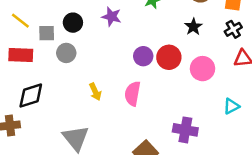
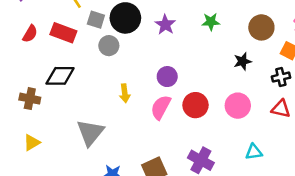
black circle: (73, 23) -> (125, 18), size x1.5
purple circle: (143, 56) -> (167, 77), moved
red circle: (169, 57) -> (196, 105), moved

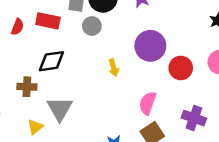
purple circle: (167, 77) -> (150, 46), size x1.6
pink semicircle: (161, 107) -> (148, 103), moved
gray triangle: (90, 133) -> (60, 109), moved

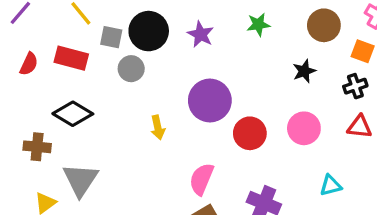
black diamond: (51, 61) -> (73, 114), turned 36

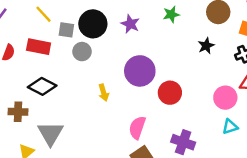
pink circle: (304, 128) -> (225, 98), moved

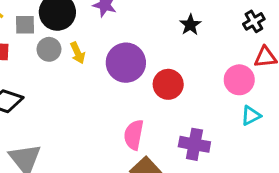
black star: (206, 46) -> (190, 25), moved
yellow arrow: (104, 93) -> (78, 53), moved

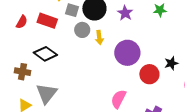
black star: (190, 25) -> (171, 63), moved

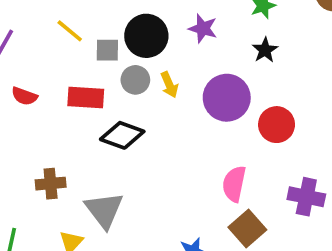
red rectangle: (47, 21) -> (86, 97), moved
red semicircle: (22, 22) -> (24, 96), turned 96
black diamond: (45, 54) -> (122, 135), moved
black star: (171, 63) -> (265, 50), moved

